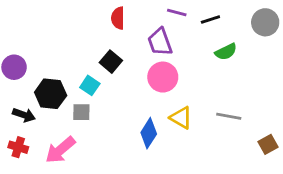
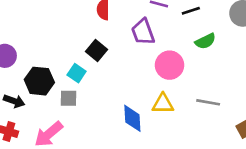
pink circle: (163, 77) -> (170, 65), moved
yellow triangle: (181, 118) -> (163, 104), turned -30
blue diamond: (149, 133) -> (132, 118), turned -36

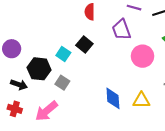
cyan square: (77, 73) -> (63, 54), moved
gray square: (69, 98) -> (62, 83), turned 32
yellow triangle: (163, 104) -> (141, 100), moved

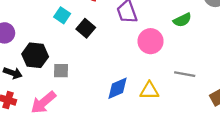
cyan square: (63, 54) -> (62, 15), moved
gray square: (62, 83) -> (61, 71), turned -32
blue diamond: (113, 98) -> (118, 88), turned 70

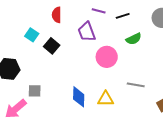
gray square: (61, 71) -> (35, 91), moved
blue diamond: (118, 88) -> (79, 97), turned -65

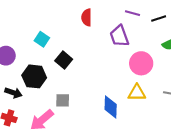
cyan square: (32, 35) -> (42, 39), moved
black square: (52, 46) -> (64, 60), moved
yellow triangle: (106, 99) -> (137, 93), moved

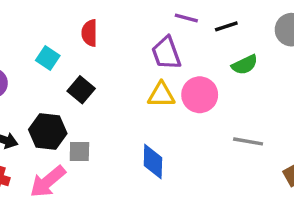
red semicircle: (87, 17) -> (89, 33), moved
black hexagon: (34, 76) -> (48, 131), moved
yellow triangle: (137, 93) -> (161, 95), moved

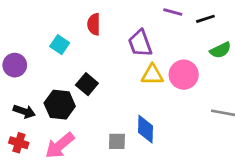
purple trapezoid: (166, 53) -> (140, 43), moved
black square: (81, 90) -> (87, 84), moved
gray square: (79, 152) -> (117, 141), moved

